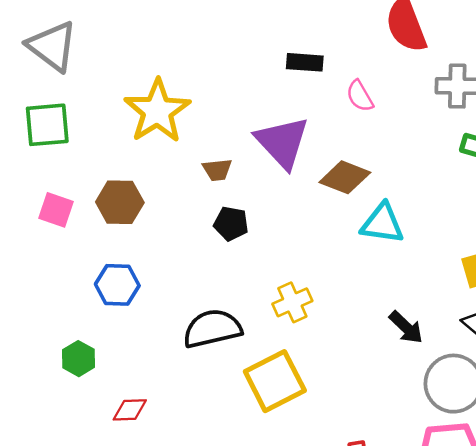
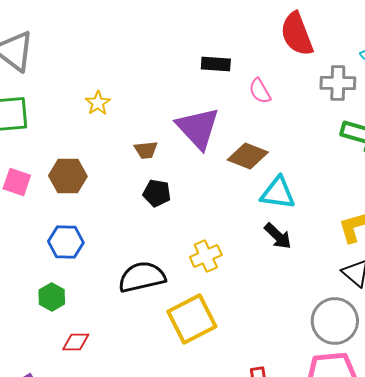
yellow star: (157, 111) -> (98, 103), size x0.5
black arrow: (406, 327) -> (278, 236), moved
green hexagon: (79, 359) -> (52, 297), moved

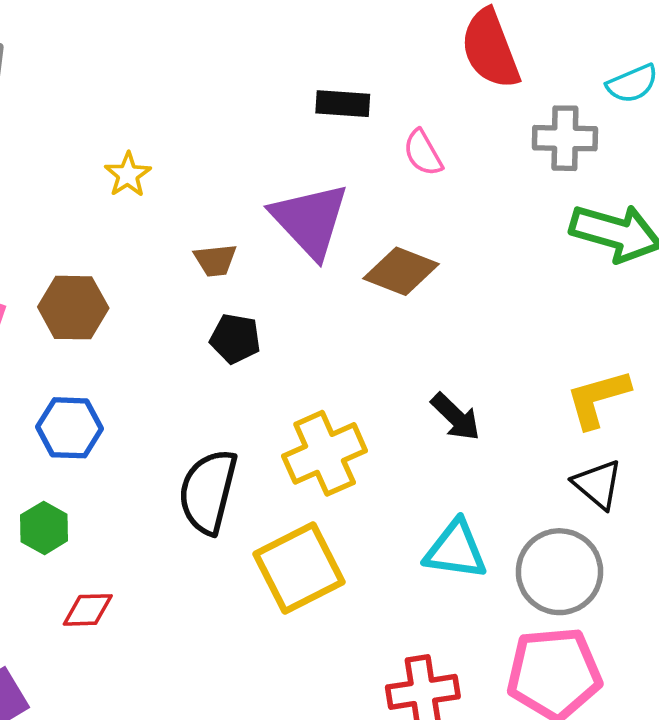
cyan triangle: (278, 193) -> (456, 550), moved
yellow cross: (206, 256) -> (325, 453), size x1.4
black semicircle: (142, 277) -> (208, 492), turned -63

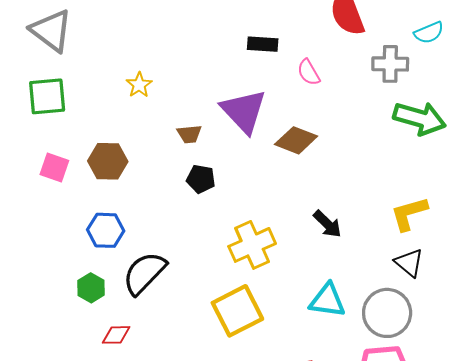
black semicircle: (208, 492) -> (144, 273), moved, turned 30

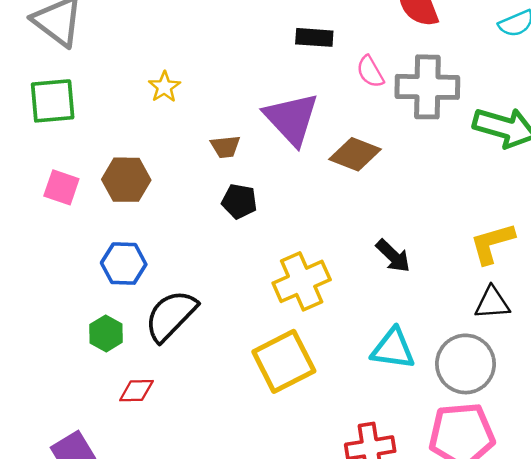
gray cross: (390, 64) -> (427, 87), moved, size x1.4
black triangle: (409, 263) -> (492, 303), turned -44

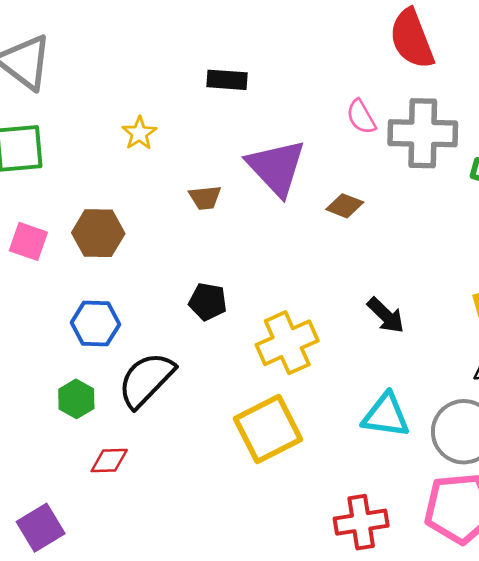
black rectangle: (314, 37) -> (227, 80), moved
brown diamond: (355, 154) -> (345, 206), size x0.7
black pentagon: (239, 201) -> (208, 302), moved

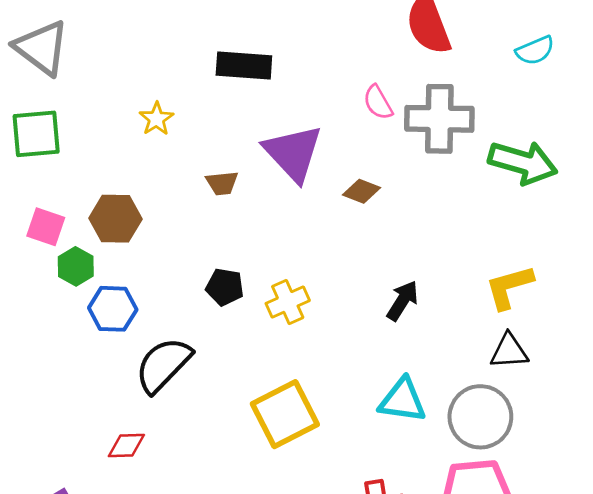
black rectangle: (227, 80) -> (244, 65), size x1.4
black arrow: (386, 315) -> (402, 301), turned -102
yellow cross: (287, 343) -> (288, 302), moved, size x0.7
green hexagon: (76, 399) -> (76, 266), moved

